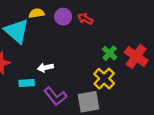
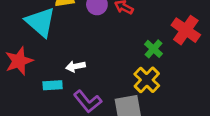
red cross: (136, 56) -> (186, 30), moved

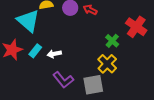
cyan rectangle: (53, 85) -> (35, 51), moved, turned -48

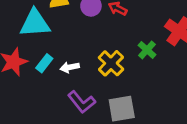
cyan triangle: (28, 21) -> (35, 23), turned -45
yellow cross: (107, 64) -> (111, 63), moved

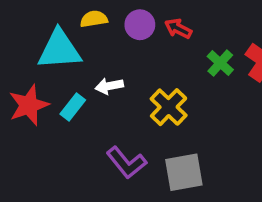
green cross: (147, 50) -> (220, 63), moved
white arrow: (70, 67) -> (109, 86), moved

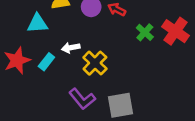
cyan triangle: (59, 50) -> (37, 23), size x0.7
yellow cross: (169, 107) -> (95, 63), moved

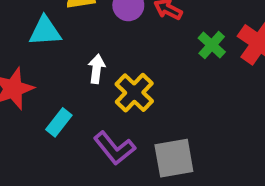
white arrow: (71, 48) -> (97, 69), turned 108
cyan rectangle: (46, 62) -> (59, 122), moved

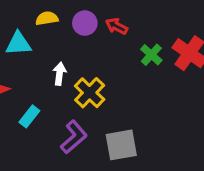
purple L-shape: (114, 148) -> (74, 137), turned -92

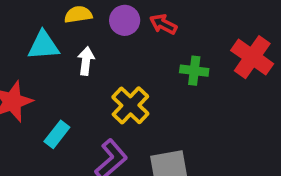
green cross: (151, 55) -> (194, 71), moved, turned -35
white arrow: (60, 74) -> (86, 61), moved

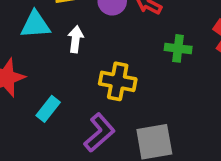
yellow cross: (130, 105) -> (118, 81), turned -33

